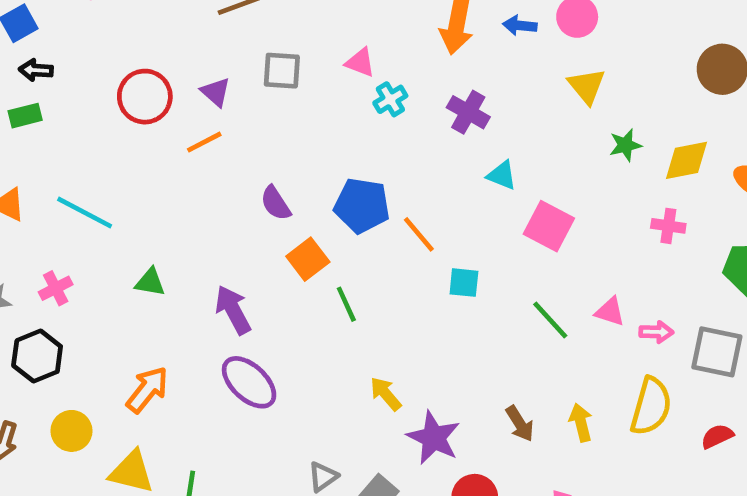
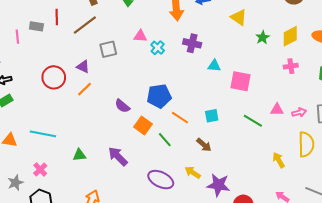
orange line: (419, 234) -> (180, 118), moved
purple ellipse: (249, 382) -> (161, 180), moved
brown arrow: (520, 424) -> (204, 145), moved

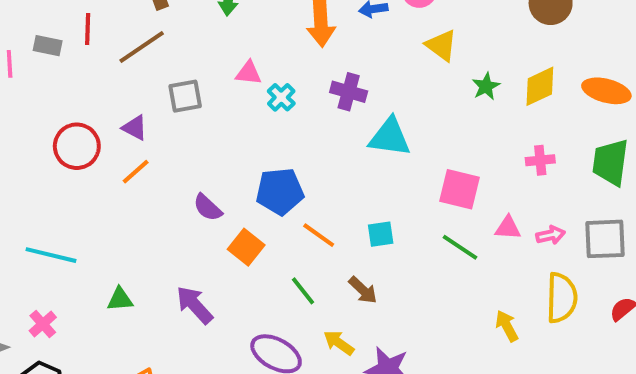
cyan triangle: (214, 66) -> (390, 137), size x1.6
pink cross: (291, 66) -> (540, 160), moved
pink square: (240, 81) -> (460, 189), moved
green line: (165, 140) -> (303, 291), moved

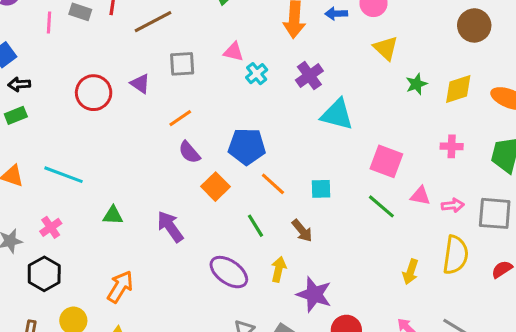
purple cross: (349, 92) -> (309, 76), turned 32
orange line: (136, 172) -> (180, 118), moved
yellow arrow: (507, 326) -> (410, 272), turned -140
yellow arrow: (339, 343) -> (279, 269), turned 60

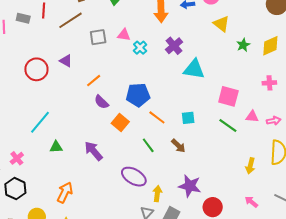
gray square: (182, 64) -> (98, 37), moved
cyan line: (63, 175) -> (40, 122), moved, turned -65
yellow arrow: (279, 269) -> (157, 194), moved

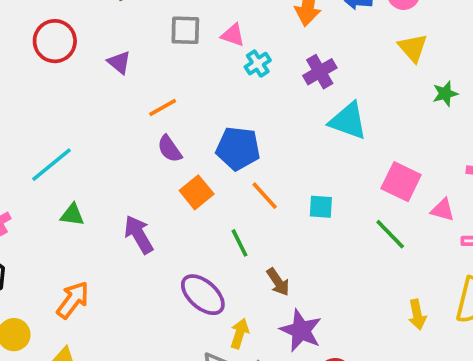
red circle: (36, 69) -> (55, 41), moved
pink triangle: (252, 116) -> (443, 210), moved
brown arrow: (178, 146) -> (278, 282), moved
yellow arrow: (250, 166) -> (417, 315), turned -35

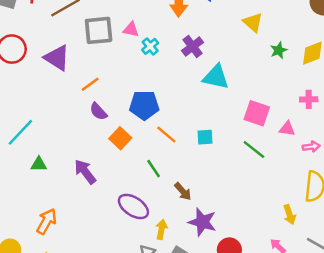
gray square: (185, 30) -> (99, 30), size x1.4
purple triangle: (119, 62) -> (57, 58), size x1.6
yellow arrow: (417, 315) -> (289, 215), moved

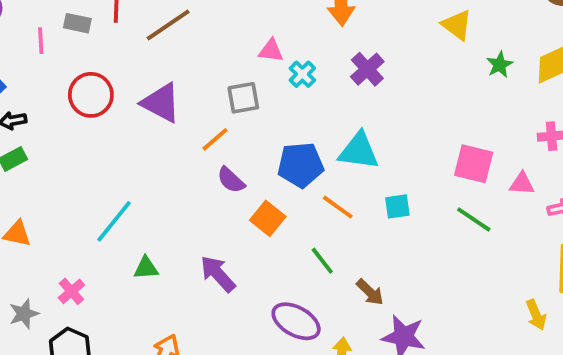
gray square: (99, 30) -> (243, 98), moved, size x0.7
cyan triangle: (216, 77) -> (359, 151), moved

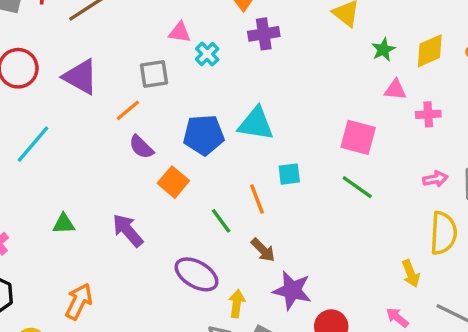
purple cross: (367, 69) -> (264, 34), moved, turned 32
pink triangle: (522, 184) -> (395, 90), moved
orange line: (338, 207) -> (257, 199), moved, turned 32
cyan line: (114, 221) -> (33, 144), moved

